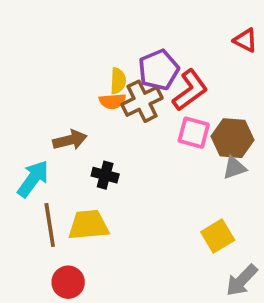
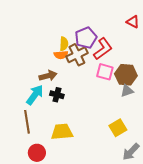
brown arrow: (70, 140) -> (48, 76), moved
cyan arrow: (33, 179) -> (35, 95), moved
yellow trapezoid: (88, 225) -> (62, 132), moved

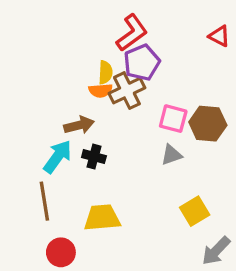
red L-shape: (103, 49) -> (132, 33), moved
gray triangle: (127, 91) -> (172, 155), moved

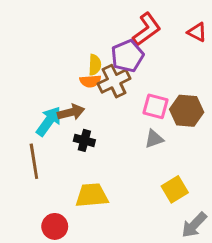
red L-shape: (132, 33) -> (147, 29), moved
cyan arrow: (58, 157) -> (49, 121), moved
brown line: (44, 201) -> (34, 161), moved

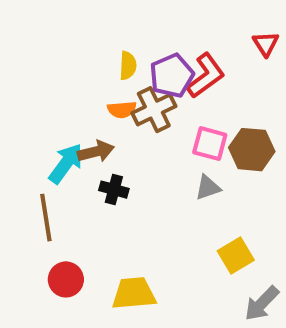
red L-shape: (147, 29) -> (206, 76), moved
red triangle: (197, 32) -> (266, 44), turned 30
yellow semicircle: (95, 65) -> (128, 66), moved
yellow trapezoid: (92, 195) -> (134, 293), moved
red circle: (55, 226) -> (66, 279), moved

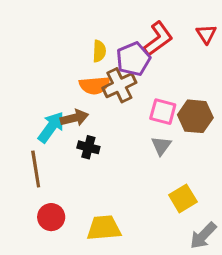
red L-shape: (206, 76) -> (158, 39), moved
orange semicircle: (122, 110) -> (95, 85), size x1.4
gray triangle: (208, 188) -> (161, 146), turned -35

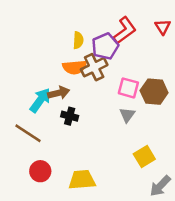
brown line: (36, 169) -> (28, 133), turned -48

